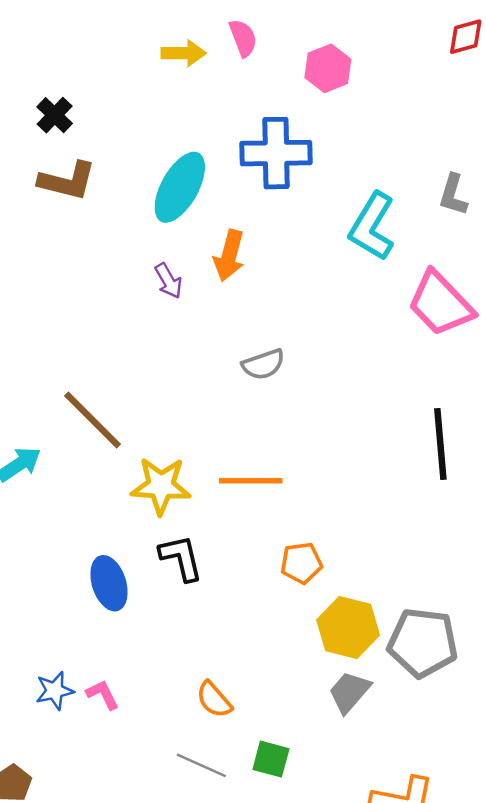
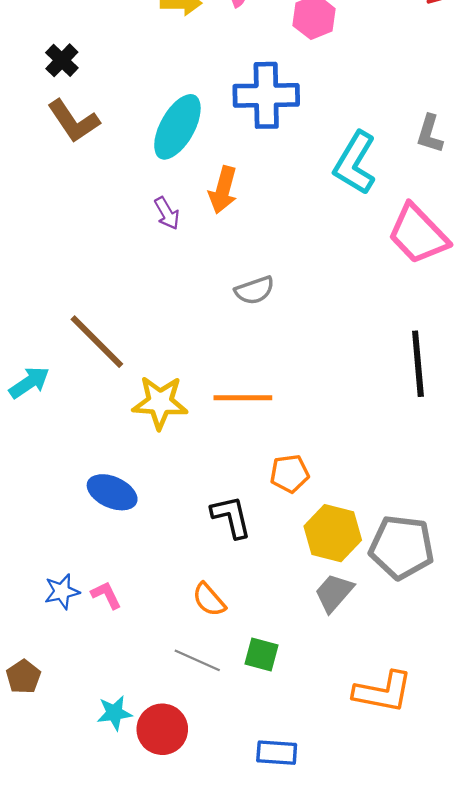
brown L-shape: (67, 181) -> (74, 121), turned 42
black L-shape: (181, 558) -> (231, 517), moved
blue ellipse: (109, 583) -> (112, 492), turned -48

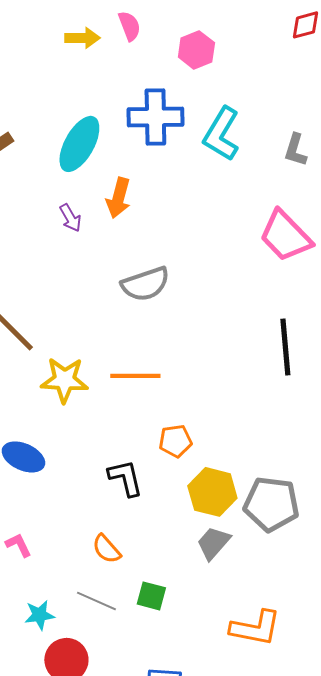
cyan L-shape: (355, 163) -> (221, 134), moved
gray semicircle: (255, 290) -> (145, 284), size x1.4
cyan star: (114, 713) -> (39, 615), moved

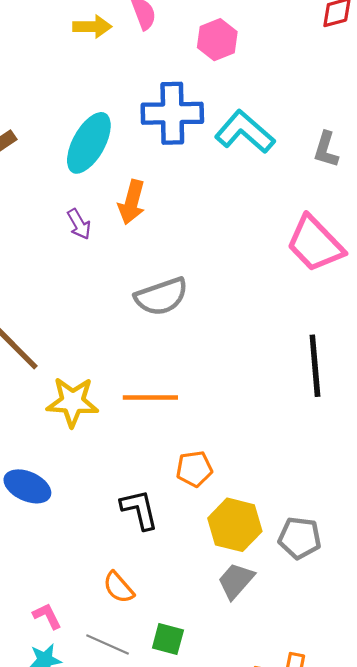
cyan L-shape: (221, 134) -> (245, 132), turned 100
gray pentagon: (271, 504) -> (300, 538), size x0.7
pink L-shape: (18, 545) -> (47, 616), moved

